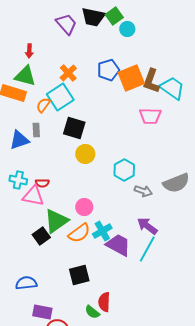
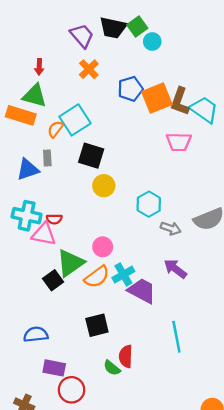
orange cross: (68, 73) -> (89, 69), moved
cyan cross: (18, 180) -> (27, 216), size x1.4
cyan line: (147, 249) -> (176, 337), moved, turned -40

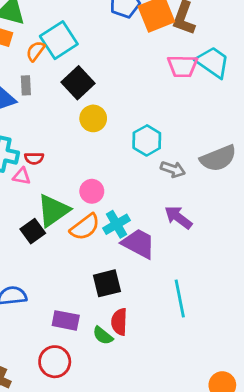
cyan trapezoid: (204, 110) -> (213, 62), moved
black square: (91, 156) -> (78, 83), turned 30
pink triangle: (44, 234) -> (22, 176), size x0.6
black square: (97, 325) -> (107, 283), moved
purple rectangle: (54, 368) -> (66, 320), moved

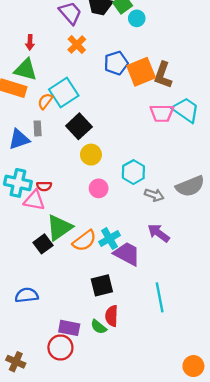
pink triangle: (22, 176) -> (34, 200), size x1.5
pink circle: (92, 191) -> (99, 188), moved
purple rectangle: (66, 320) -> (69, 328), moved

